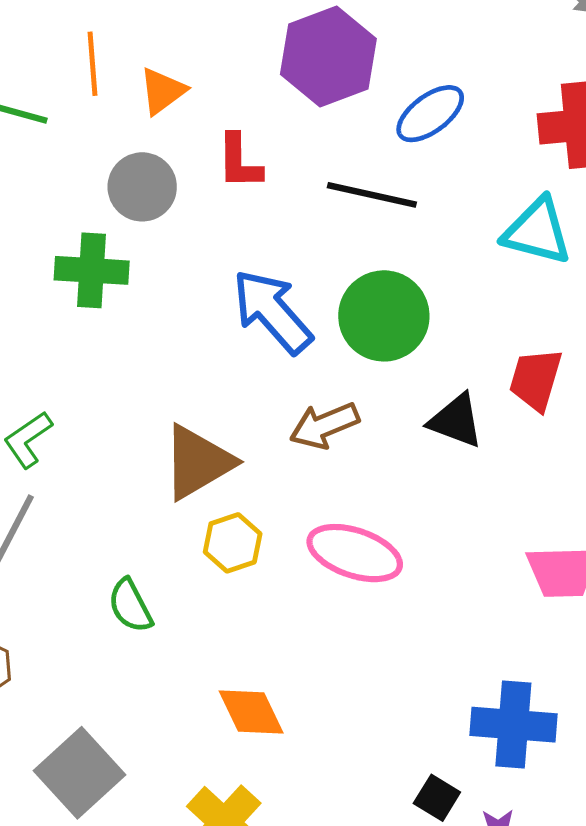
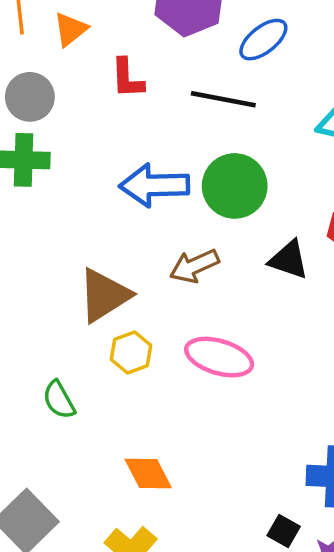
gray circle: (142, 187) -> (30, 97), moved
blue arrow: (272, 312) -> (154, 185), turned -48

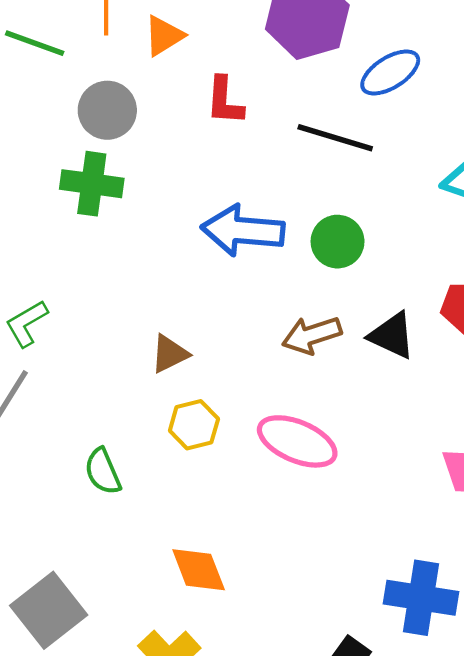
green circle: (235, 186) -> (338, 242), size x0.7
brown arrow: (194, 266) -> (312, 335), moved
brown triangle: (104, 295) -> (170, 354), size x0.6

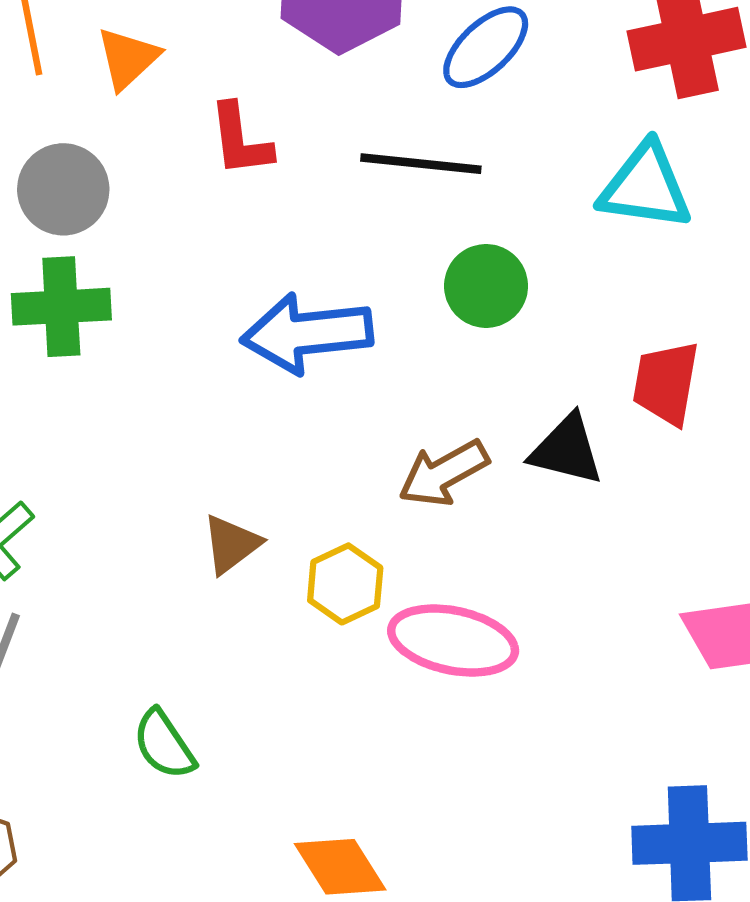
green circle: (338, 242) -> (486, 286), moved
yellow hexagon: (194, 425) -> (345, 584), moved

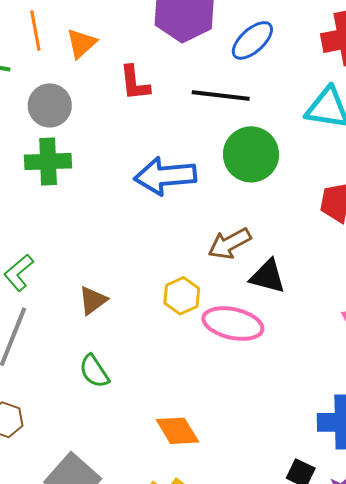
green circle: (486, 286) -> (251, 154), size x1.4
black triangle: (567, 450) -> (268, 276), moved
brown triangle: (231, 544) -> (93, 300), moved

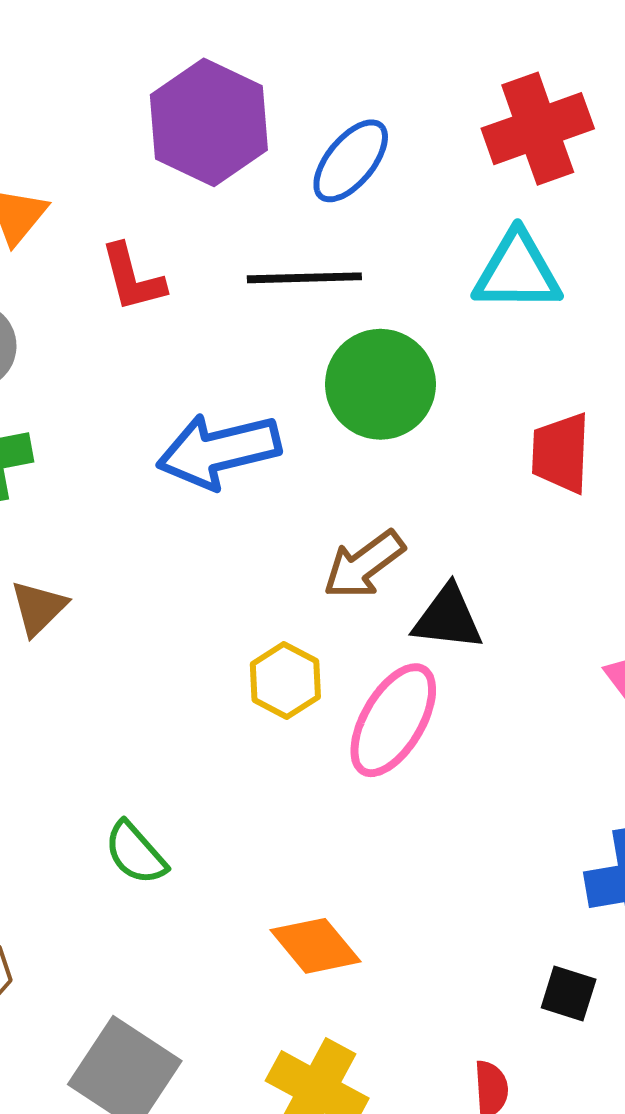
brown triangle: (93, 300) -> (38, 608), moved
pink ellipse: (233, 324) -> (393, 720), turned -64

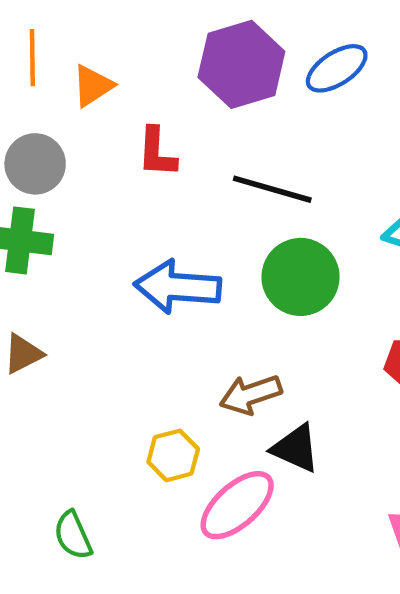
blue ellipse: (351, 161) -> (337, 68), moved
green semicircle: (136, 853) -> (73, 535), moved

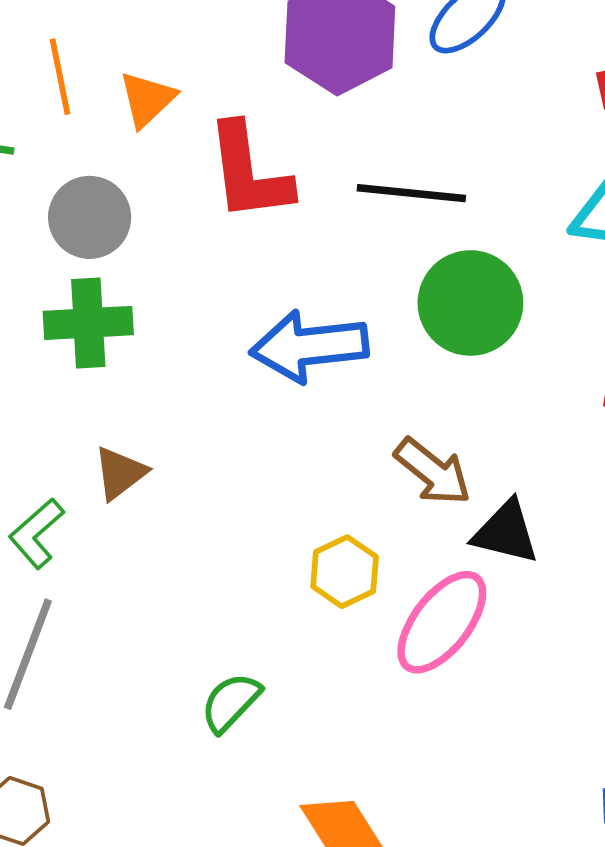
red L-shape: (157, 152) -> (249, 172), size x1.5
brown arrow: (251, 394) -> (433, 472), turned -112
green semicircle: (73, 535) -> (231, 702), turned 78

